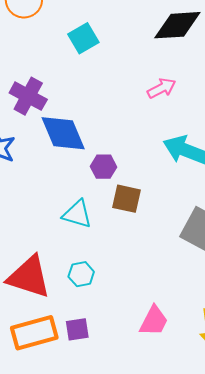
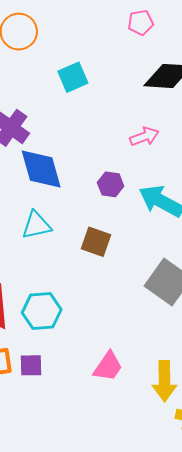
purple hexagon: (103, 167) -> (111, 184), moved
cyan triangle: (77, 214) -> (37, 225), moved, turned -36
cyan hexagon: (81, 274) -> (42, 311), size x1.5

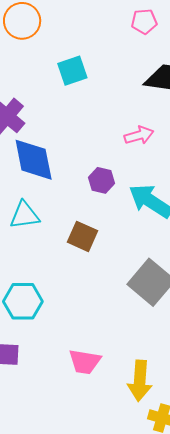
pink trapezoid: (108, 366) -> (85, 362), turned 60

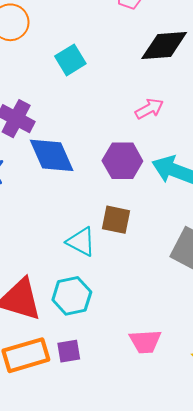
purple hexagon: (102, 180) -> (122, 161), size x1.5
cyan triangle: (25, 215) -> (81, 242), moved, turned 48

